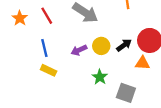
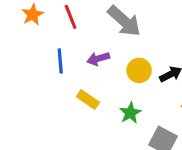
purple arrow: (79, 50) -> (98, 59), moved
yellow rectangle: (49, 70) -> (88, 99), moved

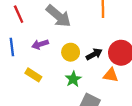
green star: (130, 113) -> (73, 79), moved

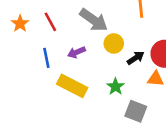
yellow circle: (71, 52) -> (114, 43), moved
yellow rectangle: (33, 75) -> (72, 86), size x1.6

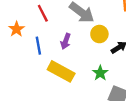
orange star: (20, 24) -> (16, 29), moved
purple arrow: (76, 52) -> (66, 41), turned -49

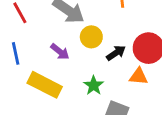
purple arrow: (66, 41) -> (60, 52), moved, turned -70

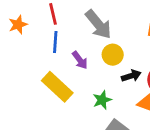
blue line: (16, 53) -> (55, 42), moved

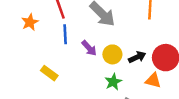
yellow circle: (113, 55) -> (112, 54), moved
yellow rectangle: (57, 87) -> (49, 73), moved, size x0.6

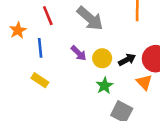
blue line: (65, 34) -> (40, 48), moved
orange triangle: (153, 80) -> (144, 82), turned 35

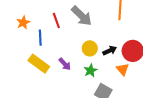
red line: (48, 16) -> (56, 20), moved
purple arrow: (79, 53) -> (65, 64), moved
yellow rectangle: (40, 80) -> (39, 64), size x1.5

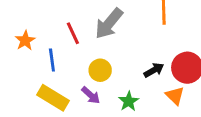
gray arrow: (82, 16) -> (109, 24), turned 90
yellow circle: (90, 48) -> (100, 70), moved

